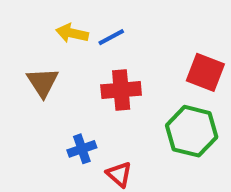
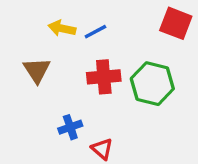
red square: (205, 72) -> (176, 23), moved
green hexagon: (192, 131) -> (152, 84), moved

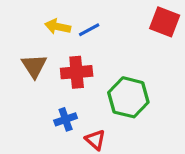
red cross: (104, 77) -> (77, 72), moved
green hexagon: (152, 84) -> (128, 97), moved

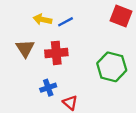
green hexagon: (128, 97) -> (112, 67), moved

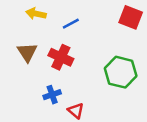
yellow arrow: (42, 19) -> (36, 14), moved
red cross: (56, 53) -> (61, 57), turned 30

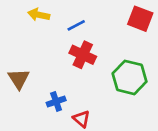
brown triangle: (27, 52) -> (19, 79), moved
red cross: (61, 57) -> (83, 55), moved

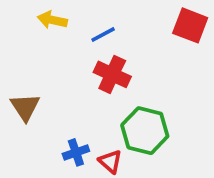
green hexagon: (130, 77) -> (145, 131), moved
blue cross: (56, 101) -> (76, 152), moved

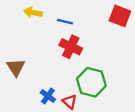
blue line: (103, 34) -> (65, 22), turned 42
blue cross: (76, 152) -> (48, 96), turned -35

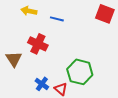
red cross: (71, 47) -> (38, 44), moved

